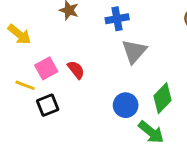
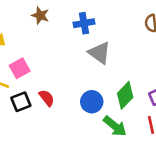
gray triangle: (134, 51) -> (99, 53), turned -35
red semicircle: (76, 70) -> (47, 98), moved

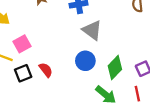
blue circle: (92, 102) -> (85, 61), moved

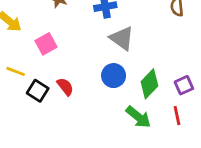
pink square: (22, 44) -> (46, 44), moved
black square: (23, 73) -> (38, 91), turned -36

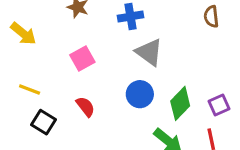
pink square: (46, 44) -> (82, 58), moved
black square: (38, 91) -> (44, 122), moved

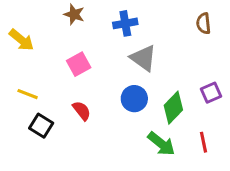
purple square: (219, 105) -> (211, 93), moved

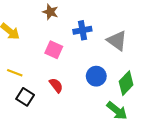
blue cross: (125, 23) -> (82, 30), moved
gray triangle: (143, 58) -> (117, 41), moved
pink square: (79, 64) -> (54, 50), turned -36

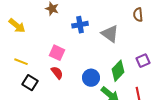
pink square: (54, 50) -> (57, 53), moved
blue circle: (96, 76) -> (91, 78), moved

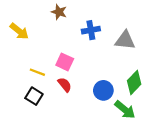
gray triangle: (110, 34) -> (125, 40), turned -30
yellow line: (21, 62) -> (37, 72), moved

